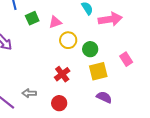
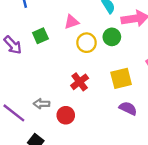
green square: (32, 18) -> (40, 36), moved
green circle: (90, 49) -> (112, 37), moved
red circle: (59, 103) -> (66, 115), moved

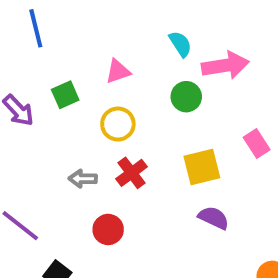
yellow circle: (87, 43) -> (118, 124), moved
gray arrow: (42, 104) -> (83, 179), moved

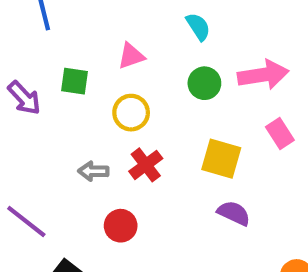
pink arrow: (225, 65) -> (263, 75), moved
green square: (65, 95) -> (75, 81), turned 32
yellow square: (202, 167) -> (221, 159), turned 30

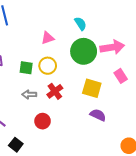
green square: (75, 81) -> (26, 68), moved
green circle: (204, 83) -> (84, 51), size x1.6

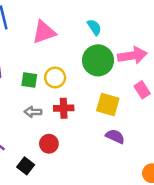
pink triangle: (48, 38) -> (44, 32), moved, size x1.5
red cross: (55, 91) -> (64, 108), turned 35
black square: (16, 145) -> (26, 166), moved

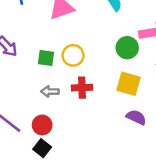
green circle: (98, 60) -> (127, 48), moved, size x0.7
red circle: (49, 144) -> (42, 125), moved

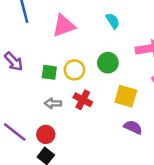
green circle: (127, 48) -> (108, 63), moved
red cross: (82, 88) -> (83, 100), turned 30

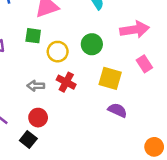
green square: (49, 72) -> (33, 36), moved
red circle: (46, 134) -> (38, 118), moved

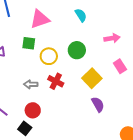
pink arrow: (135, 30) -> (112, 38), size x0.7
yellow square: (110, 78) -> (92, 78), turned 30
purple semicircle: (117, 110) -> (98, 104), turned 35

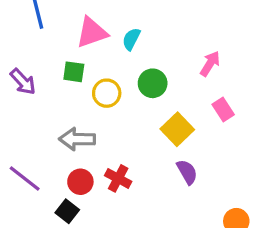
cyan semicircle: (81, 15) -> (131, 39), moved, turned -120
pink arrow: (112, 38) -> (210, 64), turned -49
red cross: (56, 81) -> (118, 178), moved
gray arrow: (31, 84) -> (77, 139), size x1.5

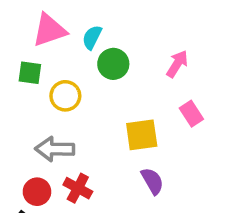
green circle: (153, 83) -> (113, 64), moved
yellow square: (177, 129) -> (142, 135), turned 36
gray arrow: (77, 139) -> (55, 149), moved

